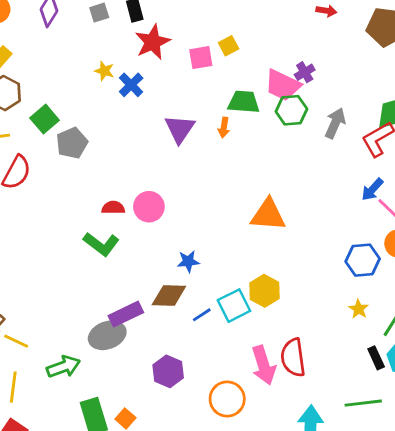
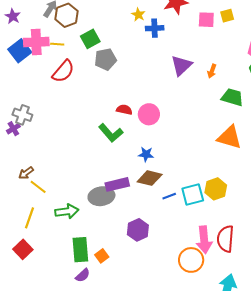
blue cross: (131, 85) -> (155, 28), turned 30
green trapezoid: (244, 102) -> (232, 97), moved
blue star: (188, 261) -> (146, 154), moved
orange circle: (227, 399) -> (191, 260), moved

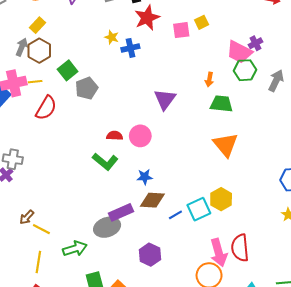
purple triangle: (181, 65) -> (165, 99), moved
orange arrow: (212, 71) -> (209, 79), moved
orange triangle: (229, 137) -> (226, 145), turned 44

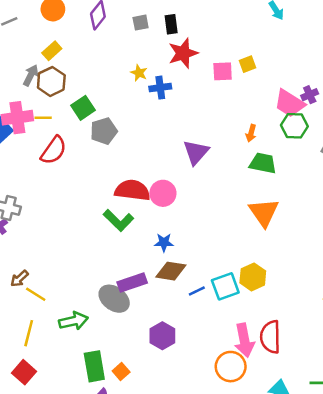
red semicircle: (115, 136) -> (132, 190), size x1.8
gray ellipse: (107, 227) -> (114, 299), turned 50

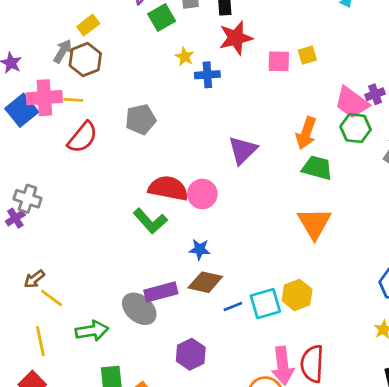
green square: (83, 108) -> (162, 17), moved
orange arrow: (251, 133) -> (306, 133), size x1.6
yellow line: (29, 333) -> (40, 341), turned -30

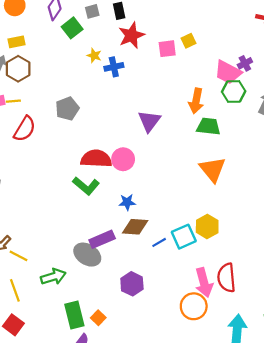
yellow rectangle: (88, 25) -> (17, 42), turned 35

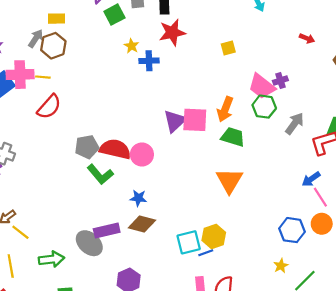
pink square: (167, 49) -> (195, 120), moved, size x1.4
gray pentagon: (67, 109) -> (87, 147), moved
blue line: (159, 242) -> (206, 253), moved

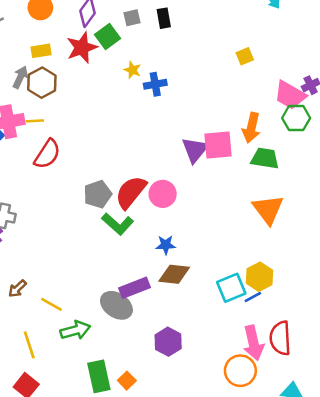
red star: (172, 32) -> (82, 48), moved
red semicircle: (115, 149) -> (131, 192), turned -56
yellow line: (20, 232) -> (52, 304), moved

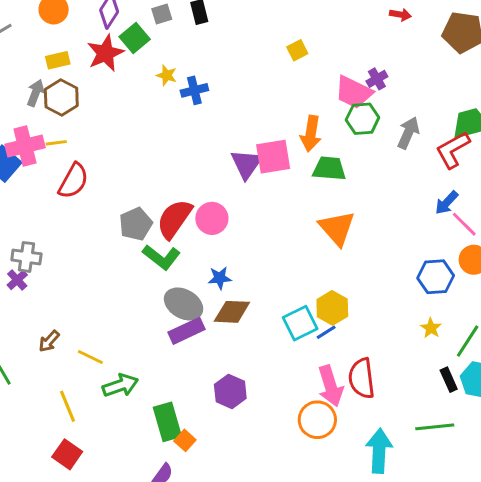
gray ellipse: (116, 305) -> (184, 304), moved
green rectangle: (99, 376) -> (167, 422), moved

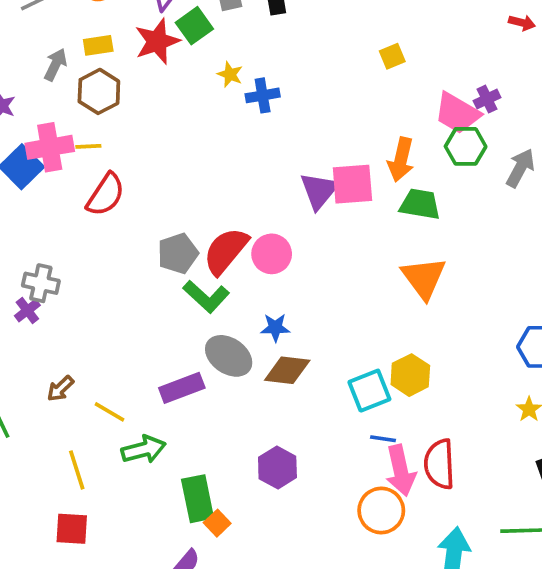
gray arrow: (36, 93) -> (55, 65), moved
purple rectangle: (186, 331) -> (182, 388), moved
blue line: (326, 332) -> (383, 439), moved, turned 36
red square: (67, 454) -> (72, 529), turned -36

